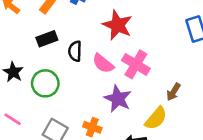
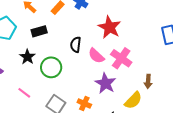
black rectangle: (47, 39) -> (39, 31), moved
brown arrow: (173, 92) -> (148, 81), turned -32

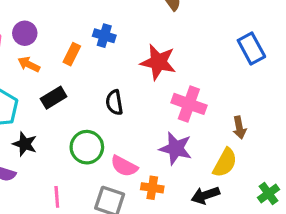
pink semicircle: (96, 56) -> (124, 166), moved
black star: (27, 57) -> (25, 144), moved
pink line: (24, 93) -> (57, 197), turned 64

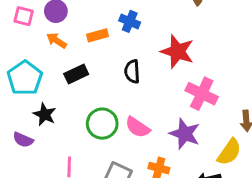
orange rectangle: (72, 54) -> (98, 35), turned 42
black semicircle: (114, 102) -> (132, 71), moved
pink semicircle: (124, 166) -> (138, 127), moved

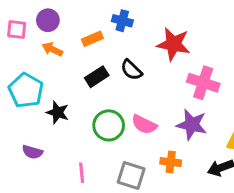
black semicircle: (132, 71) -> (131, 70), turned -35
black rectangle: (76, 74) -> (97, 77), moved
black star: (45, 114) -> (58, 112), moved

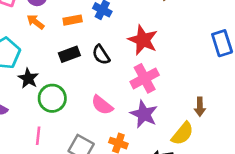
pink cross: (203, 83) -> (145, 78), moved, turned 32
green circle: (109, 125) -> (52, 98), moved

